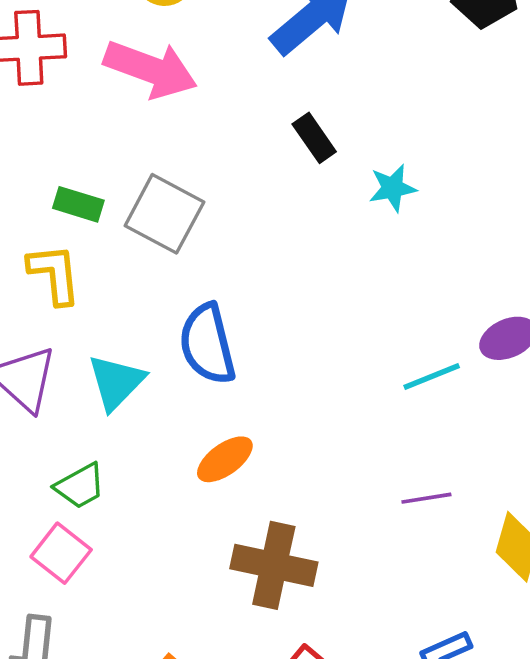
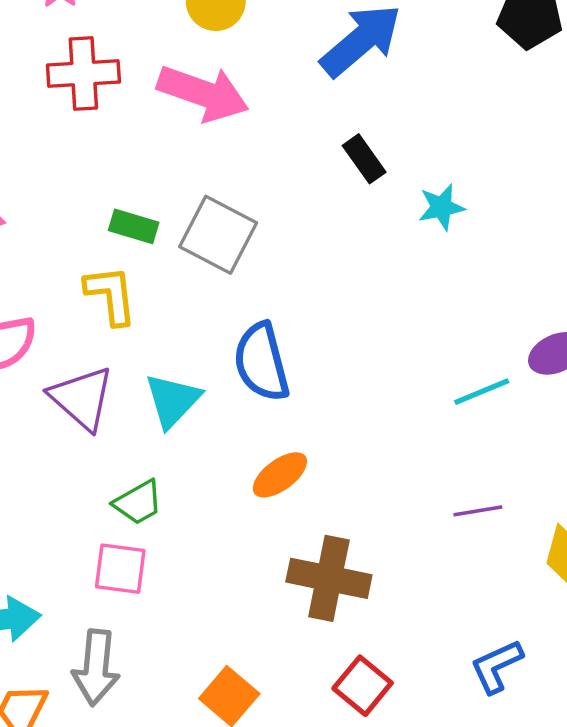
pink square: (61, 553) -> (120, 569), turned -30

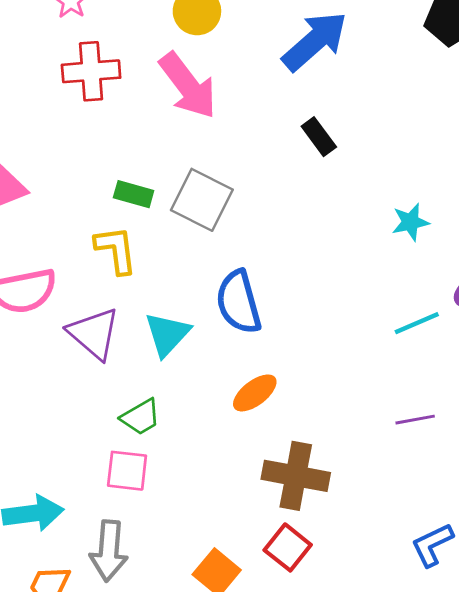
pink arrow: (203, 93) -> (188, 86), turned 34
cyan star: (441, 207) -> (410, 222), moved
red square: (363, 686) -> (288, 547), moved

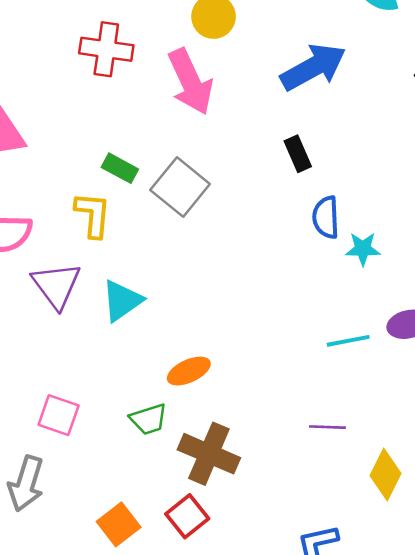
blue semicircle: (239, 302) -> (326, 217), moved, size x0.7
green trapezoid: (141, 417) -> (149, 419), moved

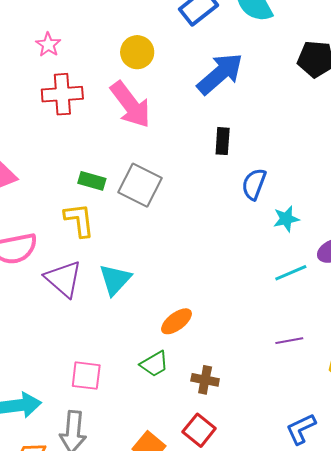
black rectangle: (298, 154) -> (223, 141), turned 40
blue semicircle: (326, 217) -> (254, 184), turned 36
cyan star: (363, 249) -> (286, 219), moved
brown cross: (209, 454) -> (205, 380), size x0.6

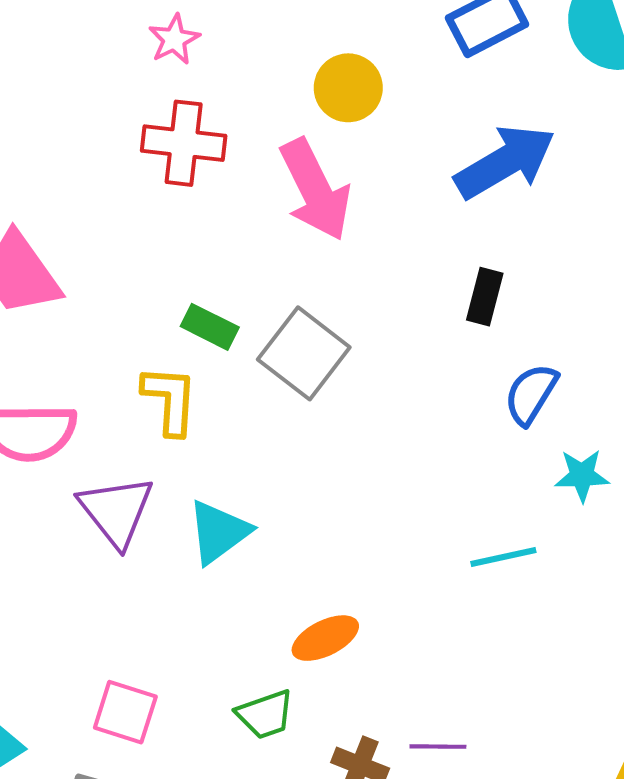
cyan line: (291, 273) -> (503, 557), moved
purple line: (289, 341) -> (438, 747), moved

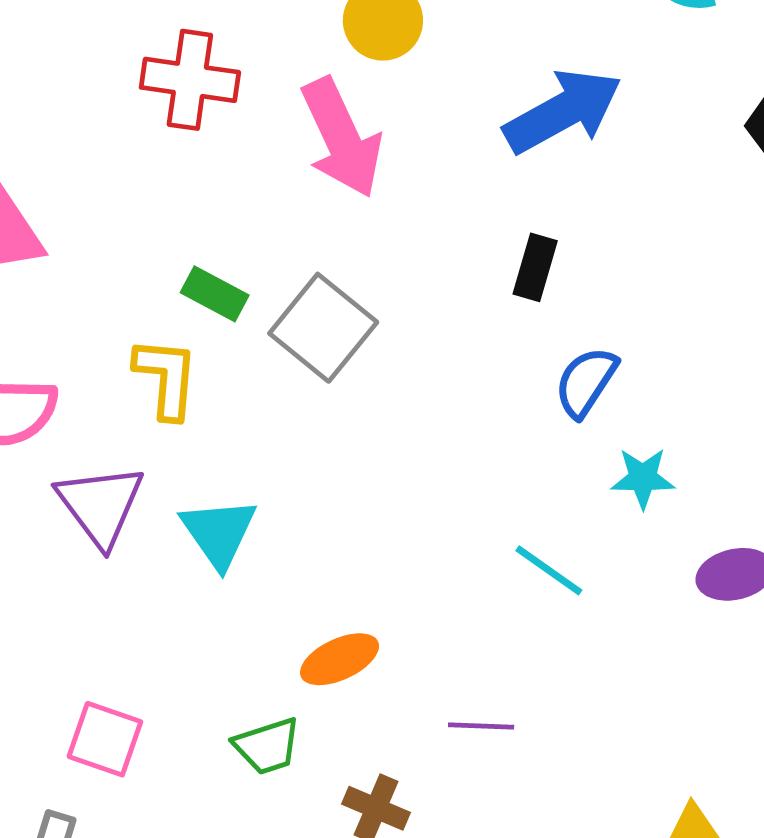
cyan triangle: (219, 532) -> (219, 533), turned -30
cyan line: (503, 557) -> (549, 570), turned 46
purple line: (438, 747) -> (481, 726), moved

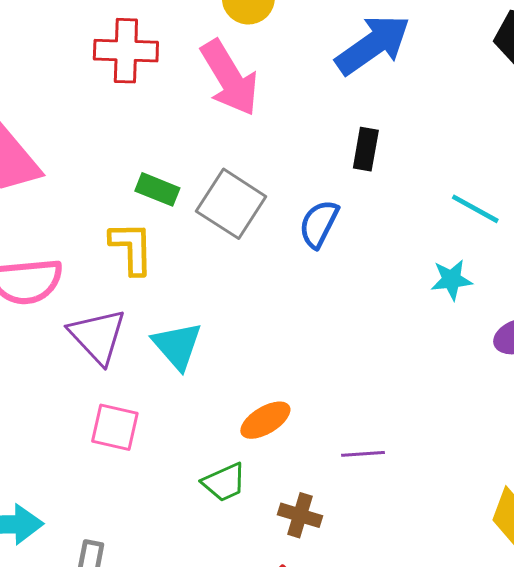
blue semicircle: (586, 382) -> (319, 224), moved
cyan line: (549, 570) -> (475, 209), moved
pink square: (105, 739) -> (115, 427), moved

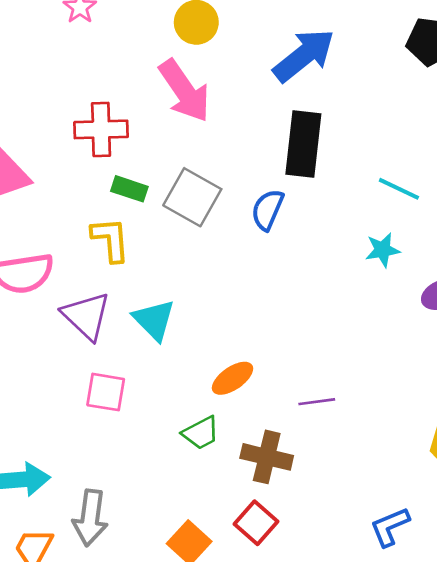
red cross: (126, 51) -> (101, 129), moved
black rectangle: (366, 149) -> (303, 144), size x1.8
brown cross: (300, 515) -> (267, 457), size x1.4

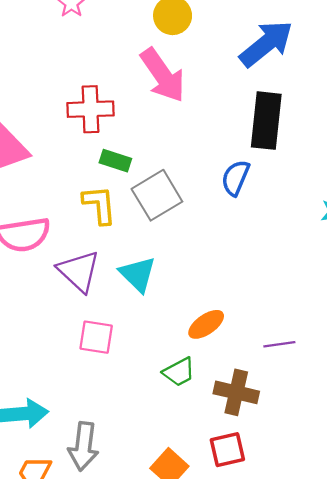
gray square: (192, 197) -> (157, 195), moved, turned 30
red square: (256, 523) -> (227, 450), turned 36

